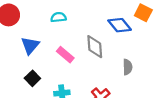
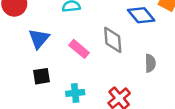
black square: (32, 78) -> (41, 76), turned 35

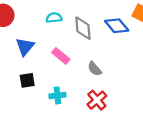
gray diamond: (113, 40) -> (83, 28), moved
gray semicircle: (150, 63) -> (95, 69), moved, turned 140

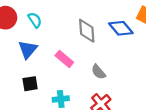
cyan semicircle: (54, 18) -> (35, 20), moved, turned 63

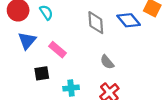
blue triangle: (28, 49) -> (27, 41), moved
pink rectangle: (64, 59) -> (58, 50), moved

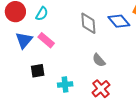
cyan semicircle: (46, 12) -> (42, 14), turned 64
pink rectangle: (58, 50) -> (46, 40), moved

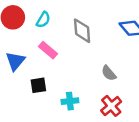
gray diamond: (88, 23) -> (82, 31), moved
blue triangle: (24, 40) -> (15, 61), moved

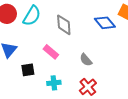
cyan semicircle: (43, 20) -> (32, 16), size x1.5
pink rectangle: (48, 50) -> (51, 52), moved

